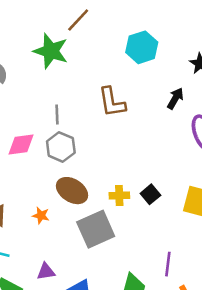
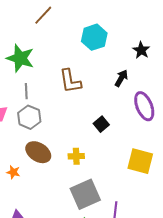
green star: (51, 51) -> (20, 58), moved
black square: (150, 194) -> (101, 124), moved
gray square: (96, 229) -> (85, 194), moved

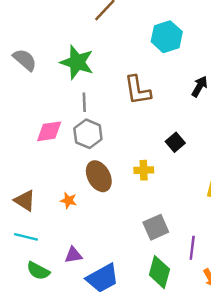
brown ellipse: (38, 152) -> (99, 176), turned 30
yellow cross: (76, 156) -> (144, 170), moved
gray square: (85, 194) -> (156, 227), size x0.7

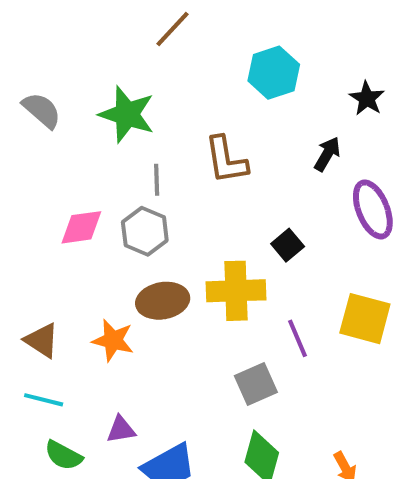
gray line: (84, 102) -> (157, 180), moved
yellow cross: (144, 170) -> (236, 291), size x1.8
brown ellipse: (99, 176) -> (163, 301), turned -72
orange star: (68, 200) -> (113, 340), size x1.5
purple line: (192, 248) -> (297, 338), moved, turned -30

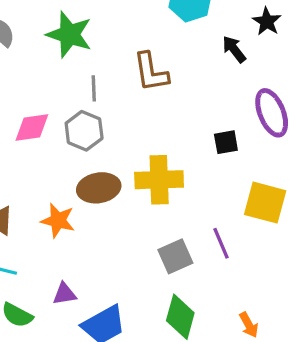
black arrow: (327, 154) -> (234, 49), moved, turned -68
black square: (288, 245) -> (226, 142), moved, turned 30
purple line: (297, 338) -> (221, 243), moved

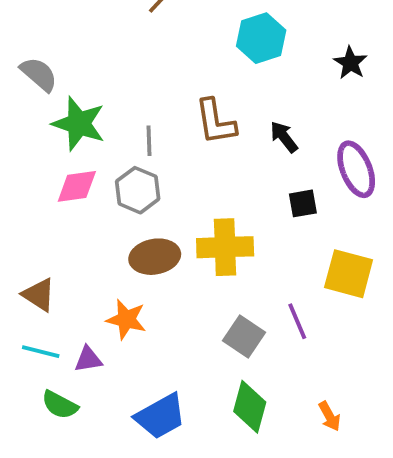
green star: (69, 35) -> (79, 124), moved
black arrow: (234, 49) -> (284, 137), moved
orange star: (58, 220) -> (126, 319), moved
gray square: (175, 256) -> (244, 336), turned -32
purple triangle: (64, 294) -> (88, 359), moved

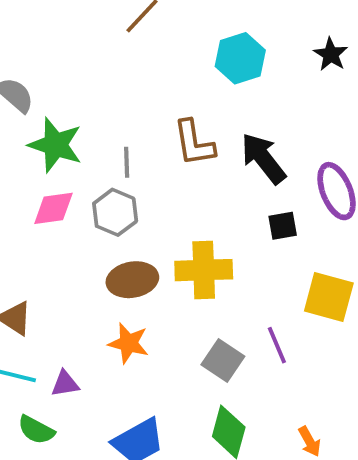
black star: (350, 63) -> (331, 54), moved
black arrow: (284, 137) -> (263, 158), size x1.6
orange star: (126, 319) -> (129, 343), moved

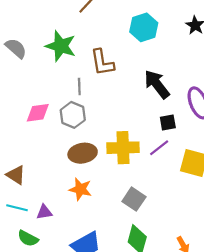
brown L-shape: (194, 143) -> (102, 62), moved
green star: (55, 145) -> (61, 46), moved
purple line: (277, 345) -> (159, 148), moved, turned 75

